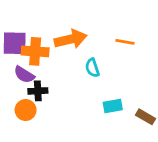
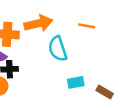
cyan semicircle: (92, 68) -> (58, 49), size x1.5

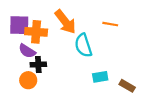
orange arrow: (38, 23) -> (65, 22), turned 65

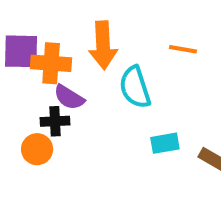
orange arrow: (65, 22) -> (103, 45), turned 35
purple semicircle: (27, 51) -> (69, 97), moved

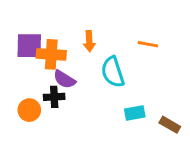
orange arrow: (103, 45) -> (89, 41), size x0.6
orange circle: (37, 149) -> (29, 110), moved

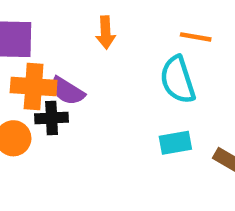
orange cross: (51, 54) -> (34, 86), moved
cyan semicircle: (113, 72) -> (178, 80), moved

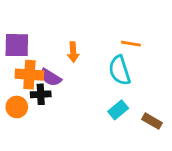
orange arrow: (106, 32) -> (73, 52), moved
cyan rectangle: (175, 143) -> (118, 110), turned -30

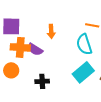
black cross: (41, 94) -> (42, 81), moved
cyan rectangle: (118, 110) -> (83, 72), size x1.5

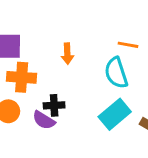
purple semicircle: (35, 49) -> (44, 120), moved
black cross: (42, 81) -> (54, 105), moved

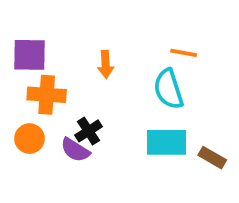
black cross: (54, 105) -> (88, 131), turned -30
cyan rectangle: (115, 114) -> (167, 142), turned 40

